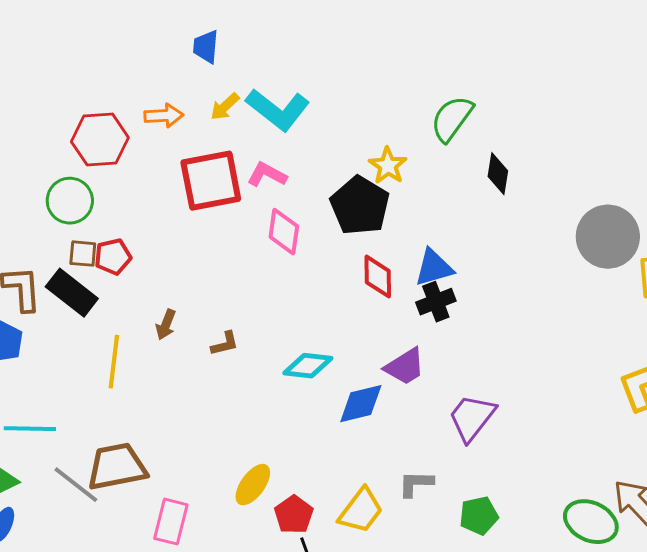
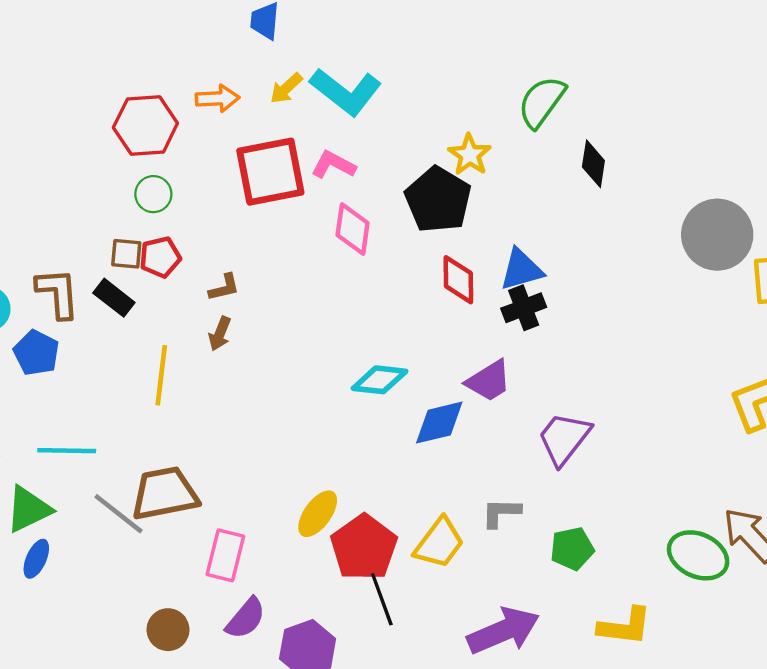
green circle: (70, 201) -> (153, 194), moved, size x0.7
black rectangle: (72, 293) -> (114, 298), size x0.7
brown L-shape: (225, 344) -> (224, 288), moved
red pentagon: (294, 515) -> (364, 547), size x1.5

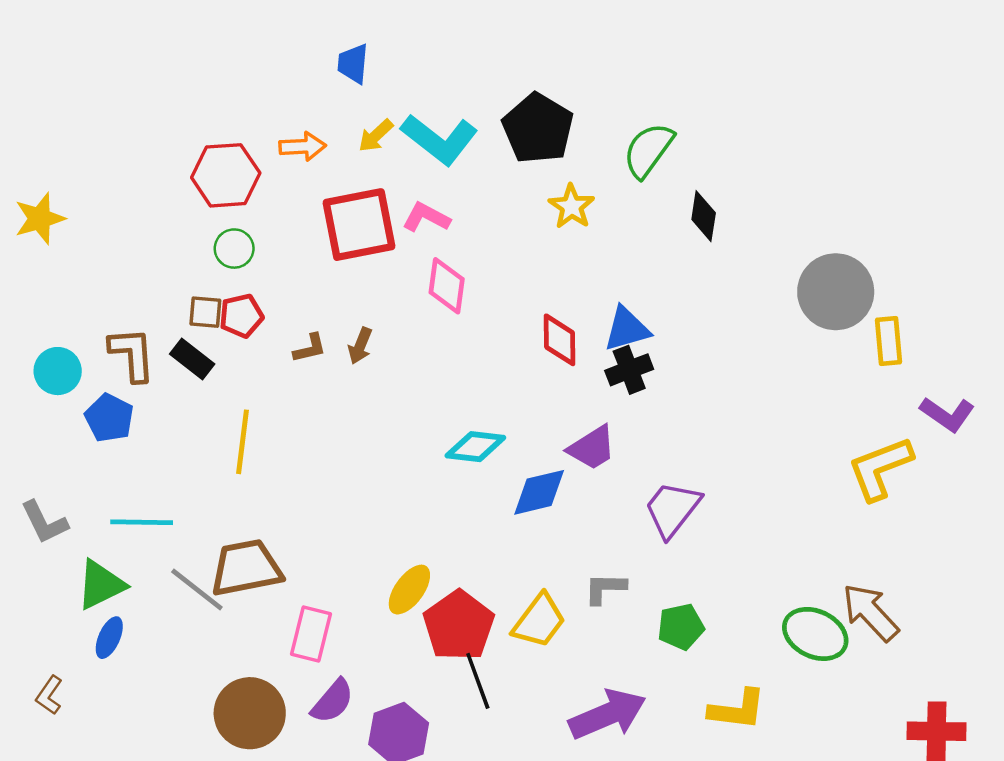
black pentagon: (438, 200) -> (538, 128), moved
brown arrow: (220, 334) -> (360, 346), moved
brown circle: (168, 630) -> (250, 713), size x1.6

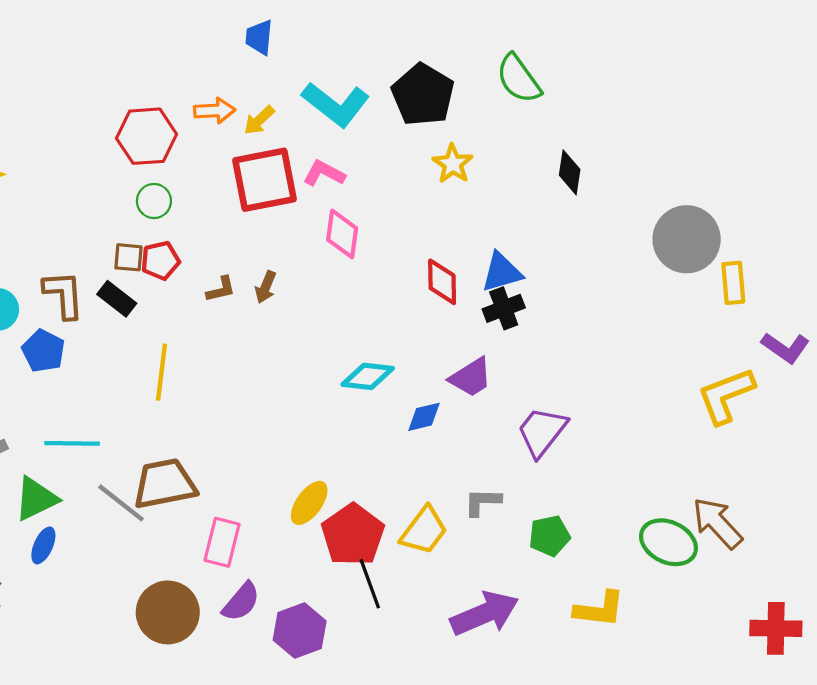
yellow arrow: (376, 136) -> (259, 120), moved
green semicircle: (648, 150) -> (519, 79), moved, turned -72
blue diamond: (539, 492) -> (424, 417), size x0.7

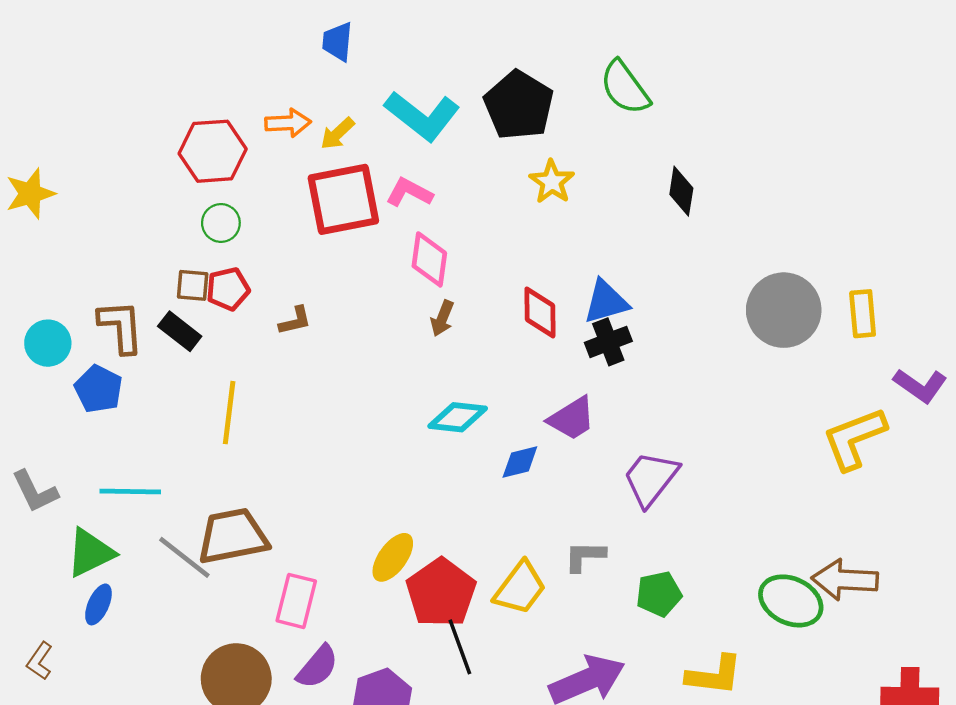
gray circle: (687, 239) -> (784, 310), moved
brown arrow: (266, 287) -> (442, 318), moved
brown arrow: (717, 523) -> (845, 580), turned -44

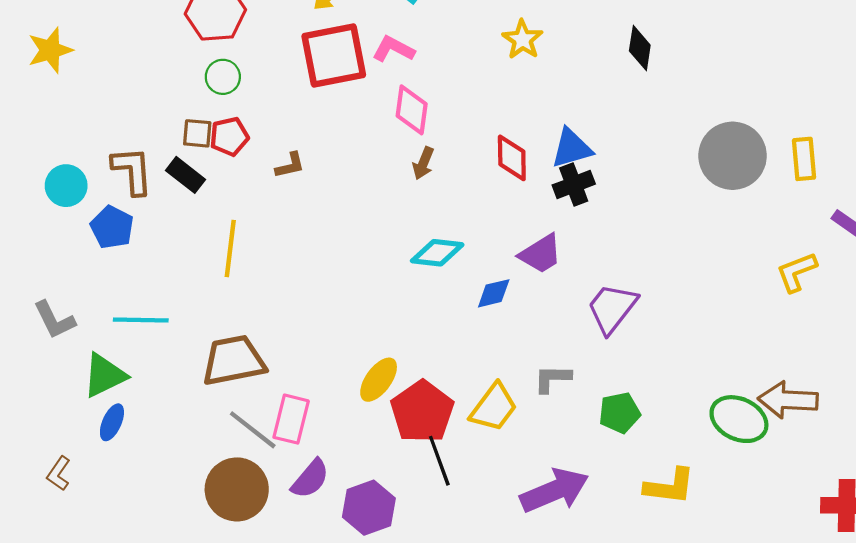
yellow L-shape: (854, 438) -> (797, 272), size x0.7
gray line: (184, 557) -> (253, 430), moved

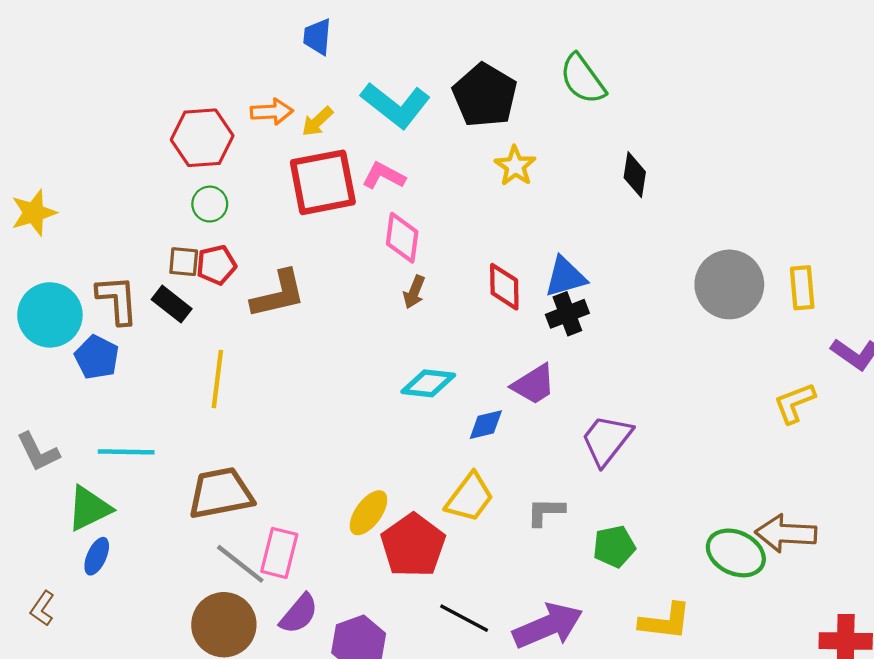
yellow star: (50, 50) -> (34, 213), moved
brown L-shape: (290, 165) -> (278, 294), size x1.8
cyan circle: (66, 186) -> (50, 315), size x1.5
yellow trapezoid: (494, 407) -> (470, 498), moved
black line: (439, 461) -> (464, 618), moved, turned -42

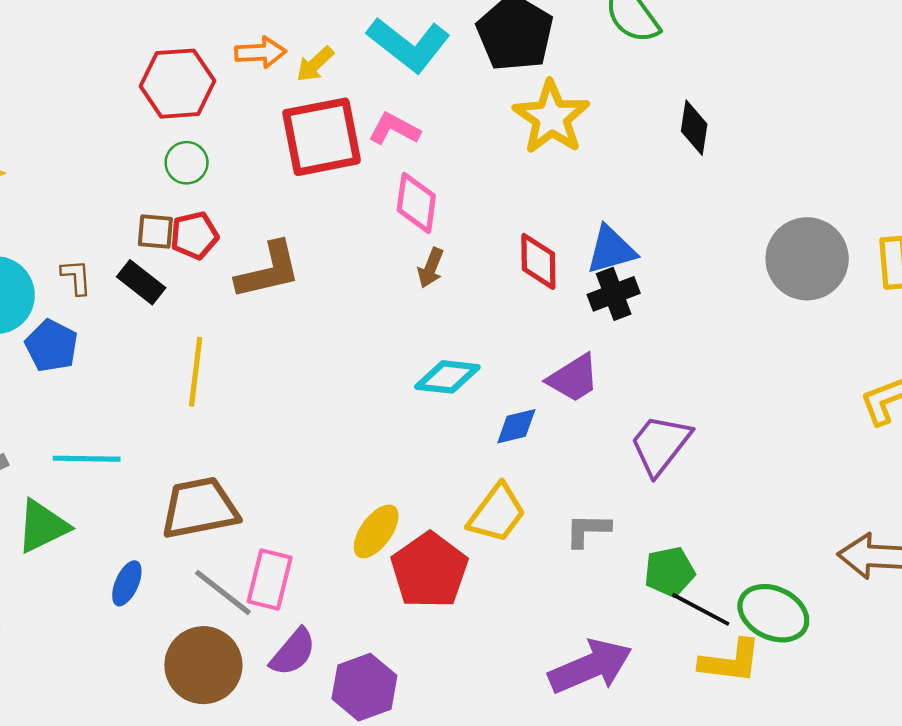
yellow star: (515, 166) -> (551, 117), size x1.5
brown L-shape: (117, 300) -> (76, 277), size x0.6
green ellipse: (736, 553) -> (773, 613), moved
blue ellipse: (97, 556) -> (127, 583), moved
black line: (464, 618) -> (701, 609), moved

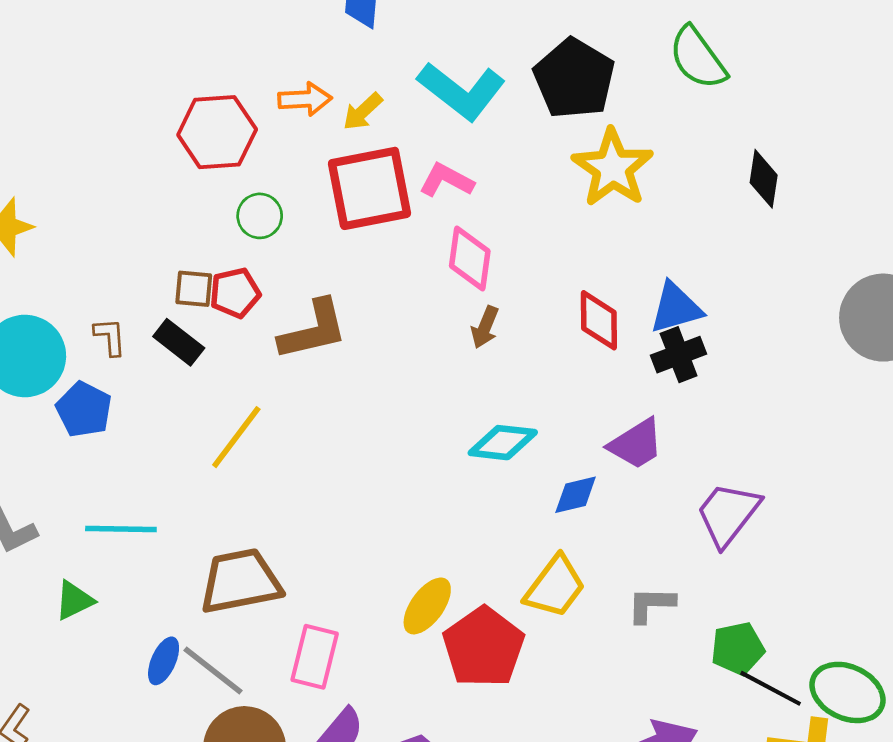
green circle: (187, 163) -> (260, 216), moved
yellow line: (196, 372) -> (236, 437), turned 30
green triangle: (42, 526) -> (74, 600), size x0.7
gray line: (223, 592) -> (213, 671), moved

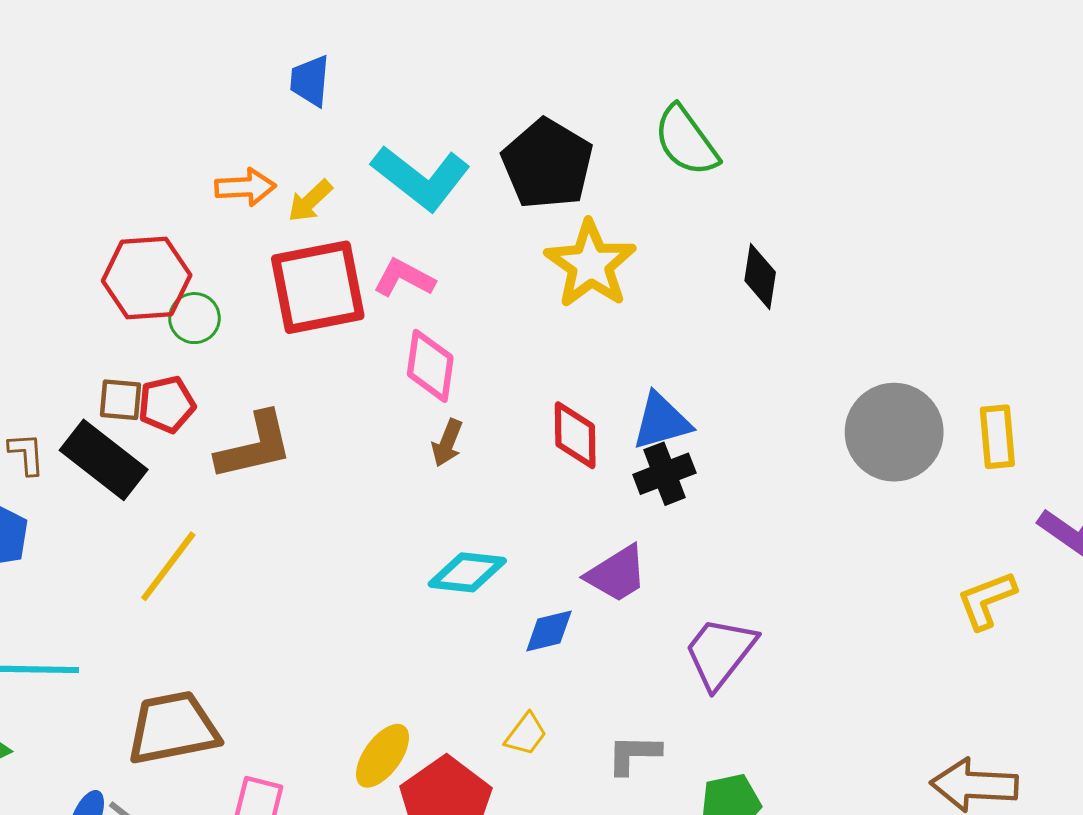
red hexagon: (217, 132) -> (147, 278), moved
black rectangle: (179, 342) -> (104, 460), size x1.5
yellow trapezoid: (555, 587) -> (526, 734), size x0.6

